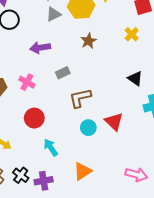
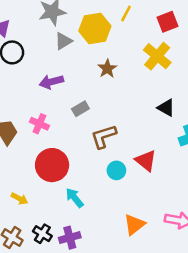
yellow cross: (132, 34) -> (157, 56), size x1.6
red circle: (34, 118) -> (52, 165), size x1.4
orange triangle: (83, 171) -> (134, 225), moved

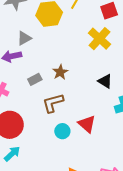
gray triangle: (63, 41) -> (24, 38), moved
brown star: (107, 69) -> (60, 72), moved
cyan arrow: (75, 198) -> (12, 154), moved, turned 84

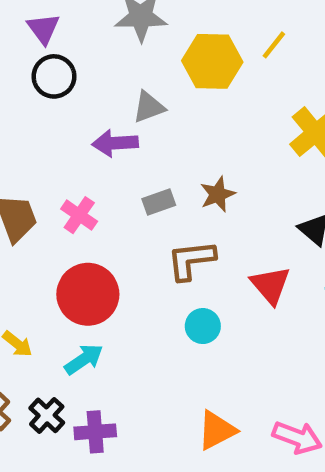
red triangle: (87, 124) -> (270, 285), moved

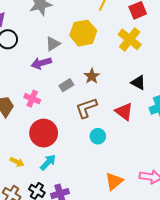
yellow hexagon: (212, 61) -> (83, 33), moved

